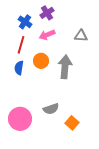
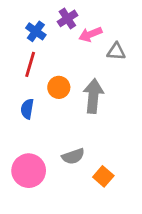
pink arrow: (47, 35) -> (90, 34), moved
blue semicircle: (19, 68) -> (27, 109), moved

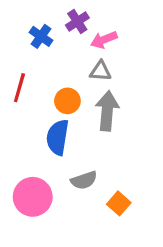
gray triangle: (116, 51) -> (101, 71), moved
red line: (30, 64) -> (19, 88), moved
blue semicircle: (27, 109) -> (58, 137), moved, size x1.5

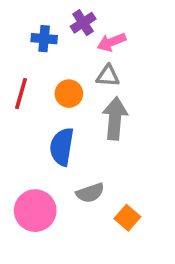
blue cross: (41, 36) -> (44, 39), turned -30
orange circle: (67, 101) -> (69, 94), moved

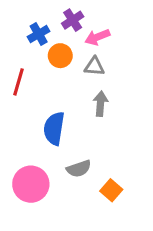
blue cross: (44, 39) -> (39, 34), turned -35
orange circle: (69, 94) -> (60, 56), moved
gray arrow: (115, 118) -> (100, 104), size x0.7

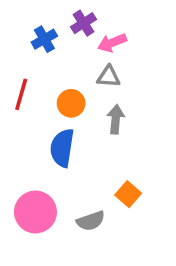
orange circle: (60, 56) -> (71, 103), moved
gray semicircle: (79, 169) -> (91, 221), moved
orange square: (111, 190) -> (128, 194), moved

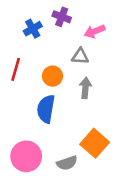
purple cross: (84, 23) -> (62, 17), turned -36
pink arrow: (112, 43) -> (95, 31), moved
orange square: (128, 194) -> (95, 143), size x1.5

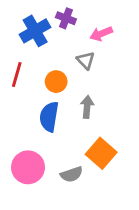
blue cross: (33, 29) -> (35, 31), size x1.5
gray triangle: (80, 56) -> (86, 60), turned 42
gray arrow: (85, 88) -> (87, 107), moved

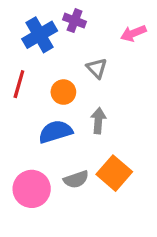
pink arrow: (101, 34) -> (133, 33), moved
blue semicircle: (49, 117) -> (55, 132), turned 64
gray semicircle: (72, 174) -> (76, 179), moved

